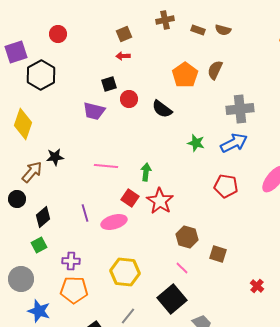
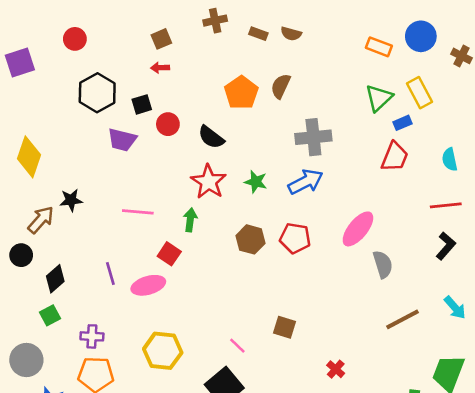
black hexagon: (41, 75) -> (97, 93), moved
red star: (160, 201) -> (209, 182), moved
brown hexagon: (187, 237) -> (250, 239), moved

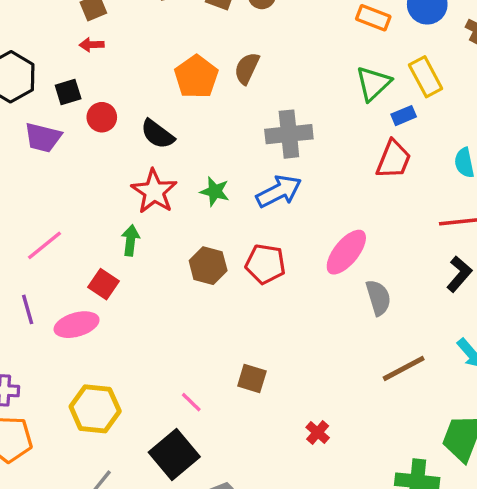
pink line: (138, 212) -> (45, 245), moved, turned -44

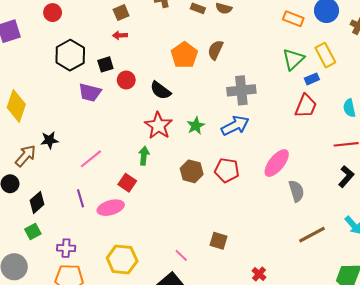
green star: (215, 191) -> (196, 126), turned 30

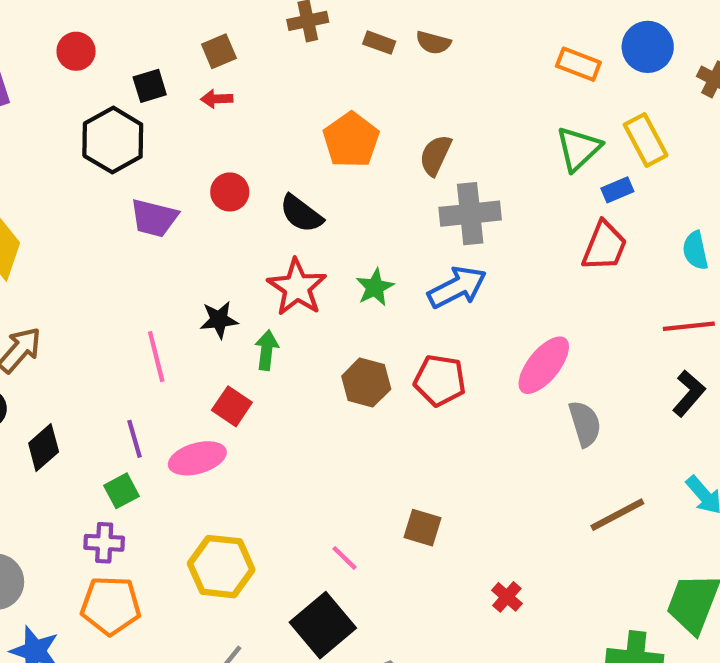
brown semicircle: (215, 50) -> (435, 155), moved
black square: (105, 64) -> (150, 86), moved
black star: (49, 140) -> (219, 320), moved
pink line: (91, 159) -> (156, 357), turned -65
green square: (33, 231) -> (122, 491), moved

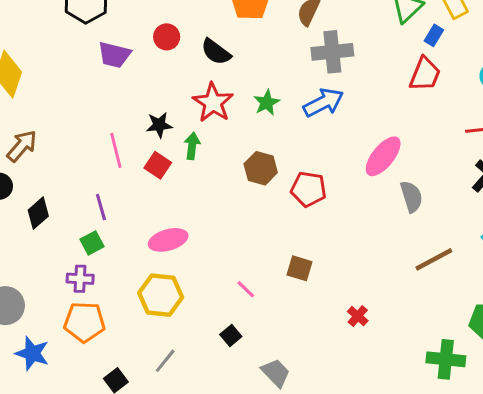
blue rectangle: (617, 190) -> (434, 35), turned -36
red pentagon: (440, 380) -> (308, 189), moved
red square: (232, 406) -> (158, 165), moved
pink ellipse: (197, 458) -> (168, 240), moved
black square: (323, 625) -> (231, 335), size x0.5

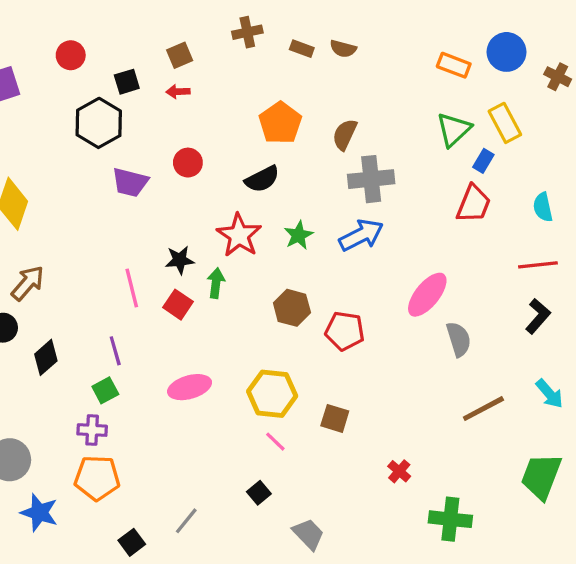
black semicircle: (216, 52) -> (262, 179), moved, turned -64
yellow hexagon: (161, 295) -> (272, 394), moved
green cross: (446, 359) -> (450, 519), moved

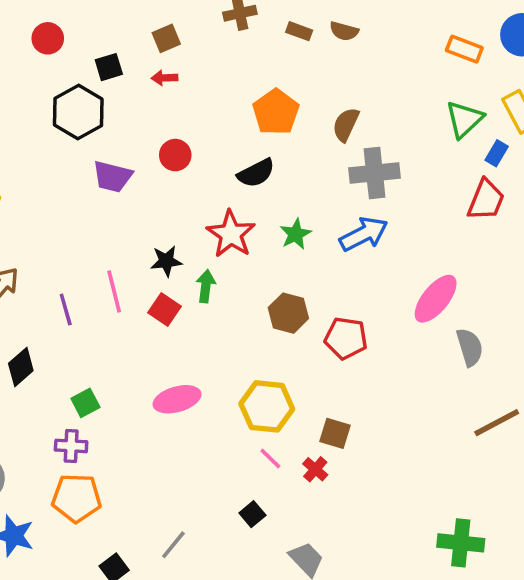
purple line: (115, 351) -> (66, 309), moved
red cross: (399, 471) -> (315, 469), moved

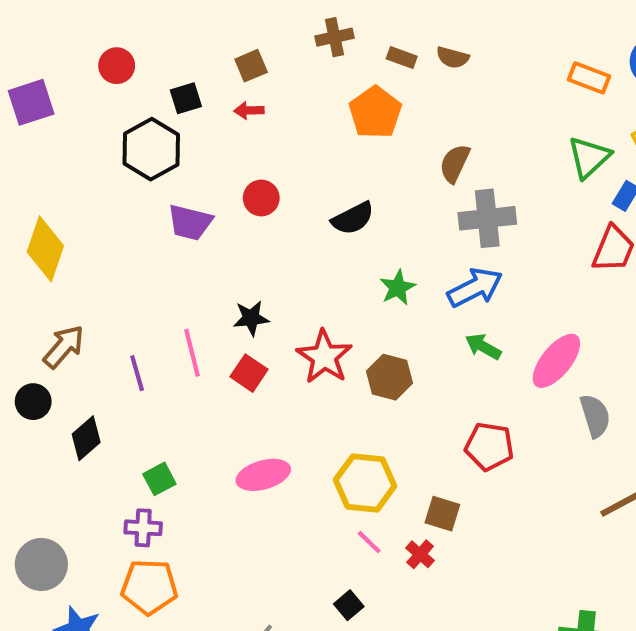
orange pentagon: (276, 112) -> (375, 112), moved
red star: (231, 234) -> (324, 357), moved
green arrow: (206, 286) -> (483, 347), moved, turned -68
red pentagon: (346, 338) -> (489, 446), moved

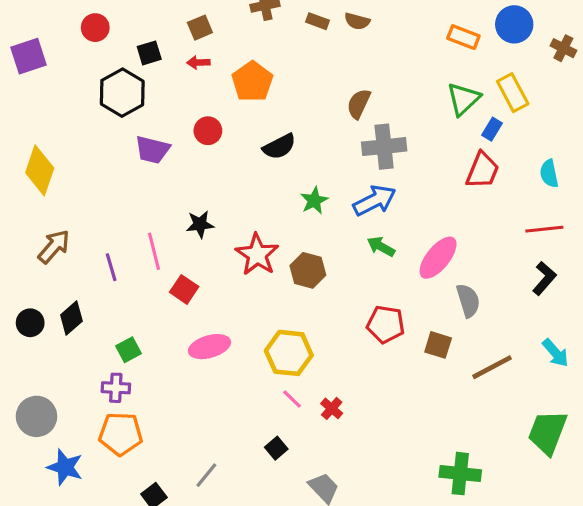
orange pentagon: (375, 112) -> (252, 82), moved
red square: (249, 373) -> (184, 289), moved
black circle: (33, 402) -> (30, 323), moved
brown square: (442, 514) -> (438, 345), moved

